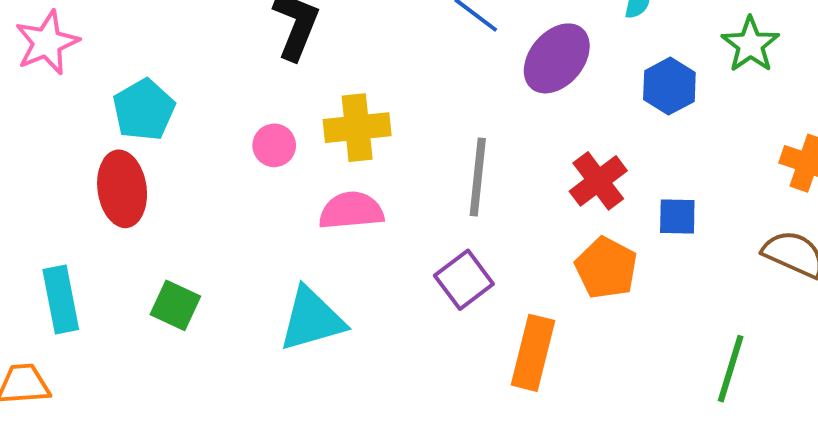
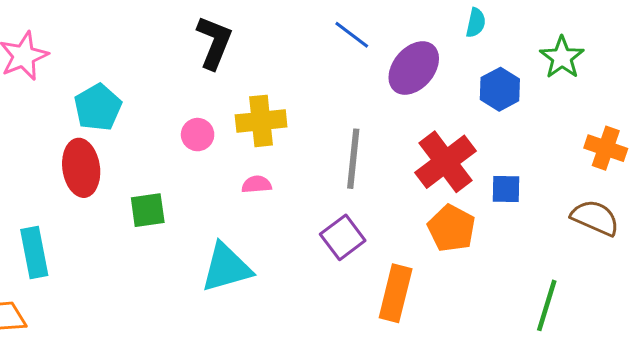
red cross: (598, 181) -> (445, 162), size x1.4
pink semicircle: (351, 211) -> (257, 184), size x0.6
green square: (175, 305) -> (148, 210), moved, turned -33

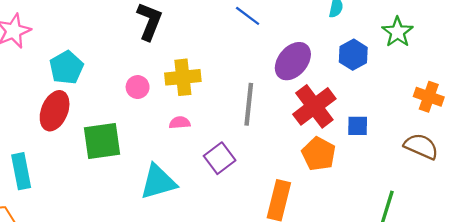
purple ellipse: (414, 68) -> (293, 61), moved
red ellipse: (81, 168) -> (55, 111), turned 30
green square: (148, 210) -> (102, 141), size x1.5
purple square: (343, 237) -> (220, 158), moved

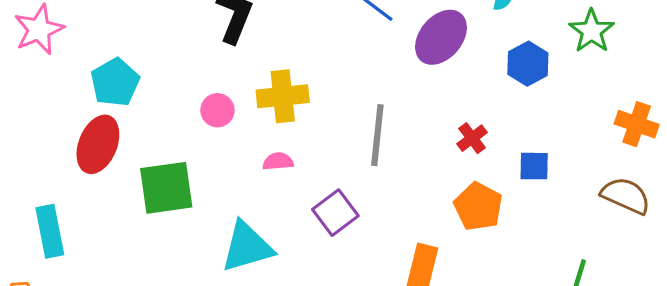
purple ellipse: (293, 61) -> (441, 37), moved
red cross: (314, 106) -> (472, 138), size x0.5

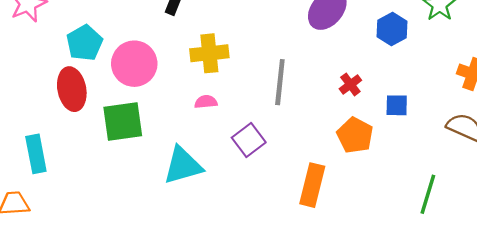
pink circle: (217, 110) -> (134, 64), moved, size x1.8
red ellipse: (98, 144) -> (72, 89), turned -33

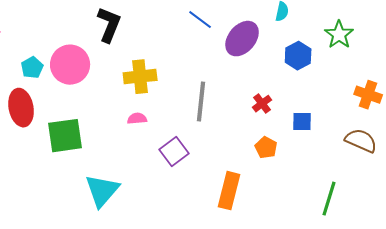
cyan pentagon: (85, 43) -> (32, 68), size x0.7
pink circle: (134, 64) -> (70, 65), moved
orange pentagon: (355, 135) -> (266, 148), size x0.7
cyan triangle: (183, 165) -> (102, 191), moved, turned -33

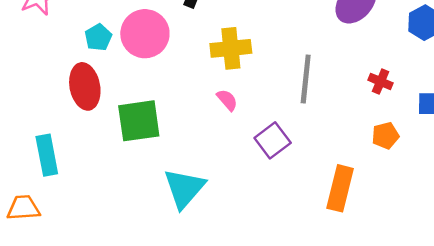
red cross: (262, 104) -> (381, 82), turned -30
pink semicircle: (137, 119) -> (227, 100), turned 54
orange pentagon: (266, 148) -> (385, 136), turned 30

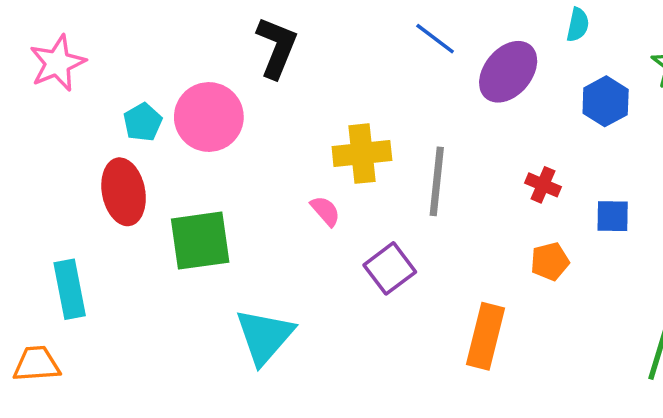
yellow cross: (231, 48) -> (362, 154), moved

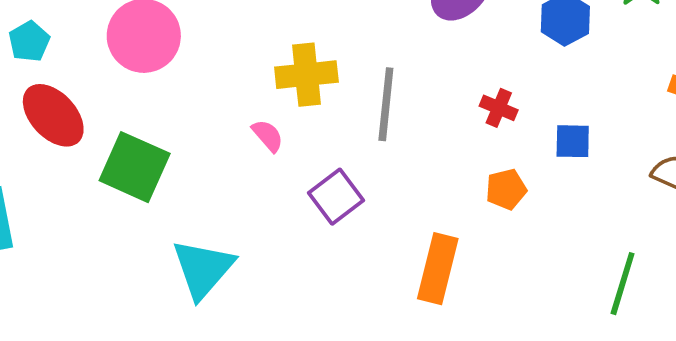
cyan pentagon: (143, 122) -> (29, 41), moved
red ellipse: (124, 192) -> (53, 115), turned -32
green square: (200, 241) -> (135, 167), turned 32

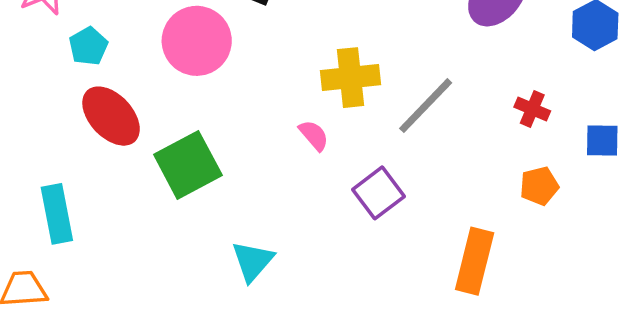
gray line: (386, 104) -> (426, 106), turned 38
green square: (135, 167) -> (188, 165), turned 38
cyan triangle: (203, 269) -> (253, 261), size x0.7

